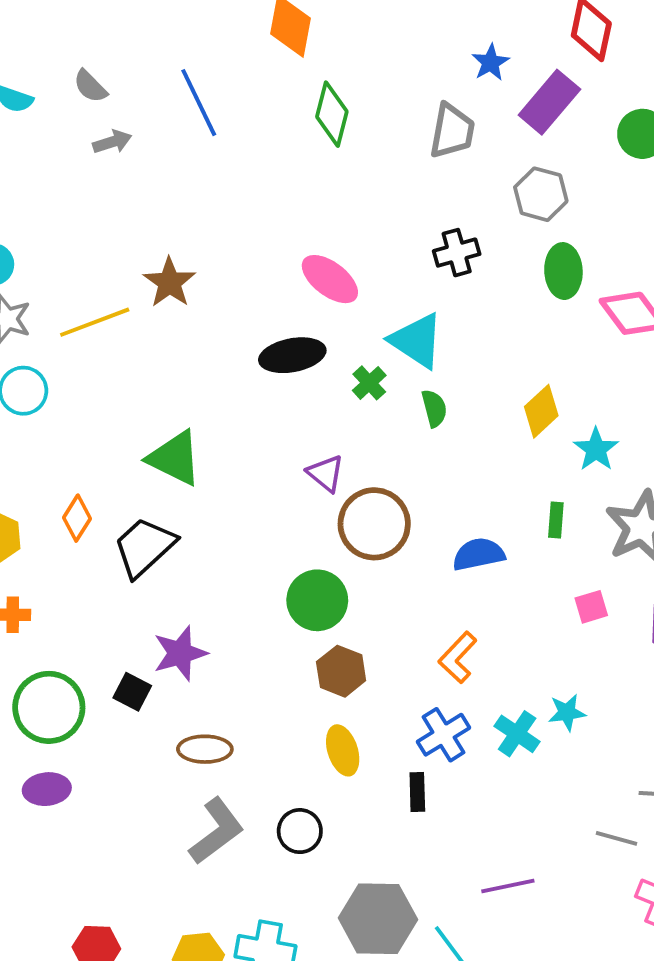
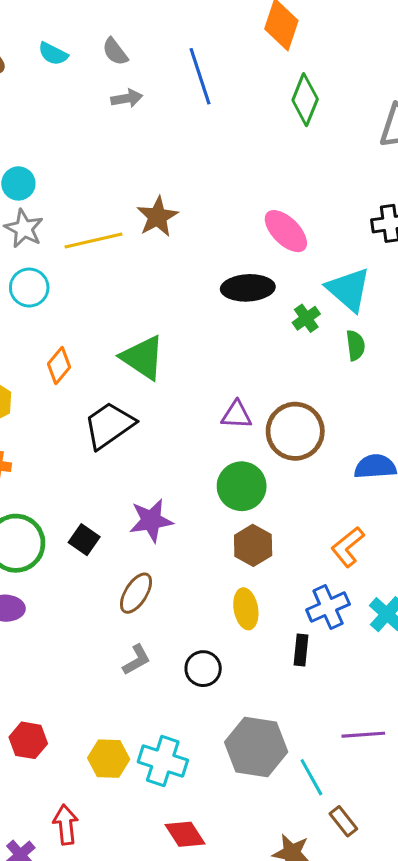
purple triangle: (326, 473) -> (237, 415), moved, turned -44
orange diamond: (77, 518) -> (59, 366), moved
purple star: (180, 653) -> (151, 520), moved
brown ellipse: (205, 749) -> (136, 593), turned -66
gray L-shape: (216, 831) -> (137, 660), size x0.6

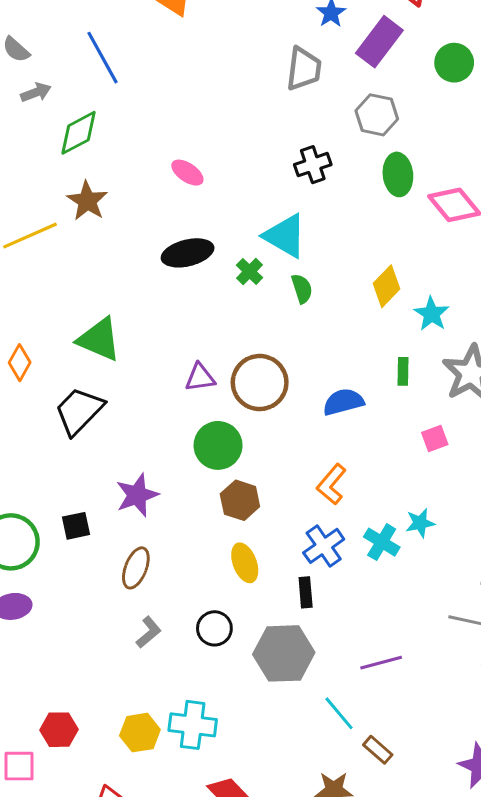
green diamond: (305, 100) -> (78, 133), moved, turned 51
pink ellipse: (286, 231) -> (187, 173), moved, size x0.7
black square: (84, 540) -> (76, 526), turned -36
gray hexagon: (256, 747) -> (284, 653), moved

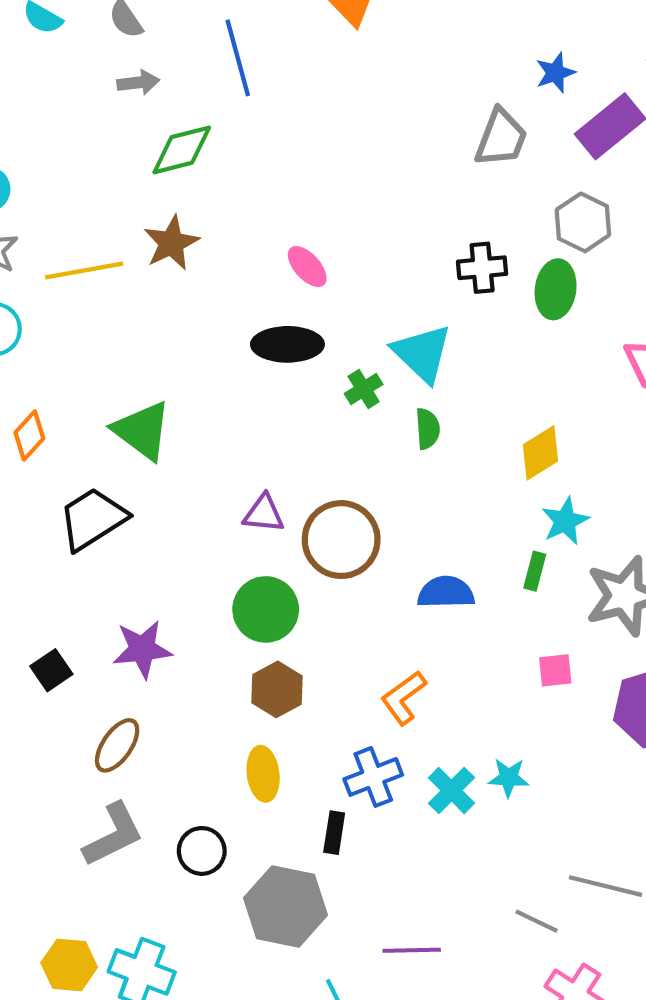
pink ellipse: (187, 173) -> (307, 267), moved
green ellipse: (398, 174) -> (556, 289), moved
cyan star: (432, 314) -> (565, 521), moved
black square: (76, 526) -> (51, 670), turned -36
gray L-shape: (149, 632) -> (113, 835), size x1.6

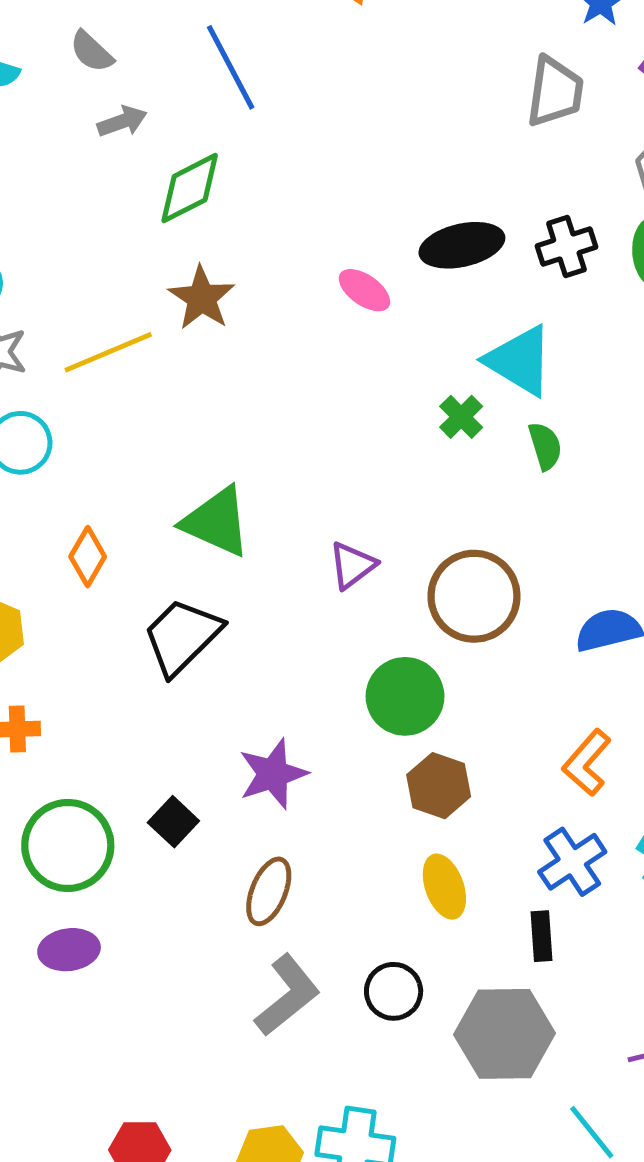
black ellipse: (287, 344) -> (462, 245), moved
purple triangle: (264, 514) -> (352, 565), moved, turned -30

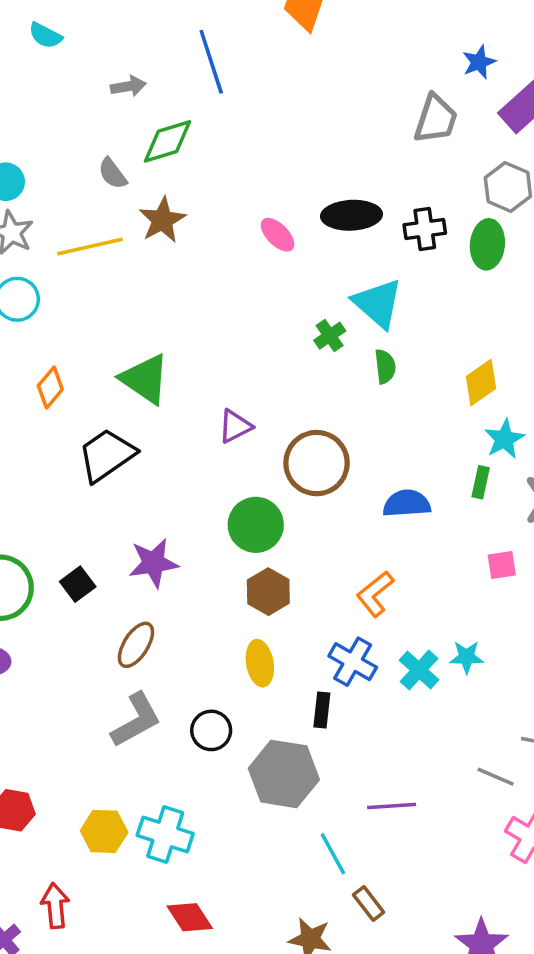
gray semicircle: (92, 52) -> (113, 173), moved
blue cross: (572, 862) -> (353, 662), turned -36

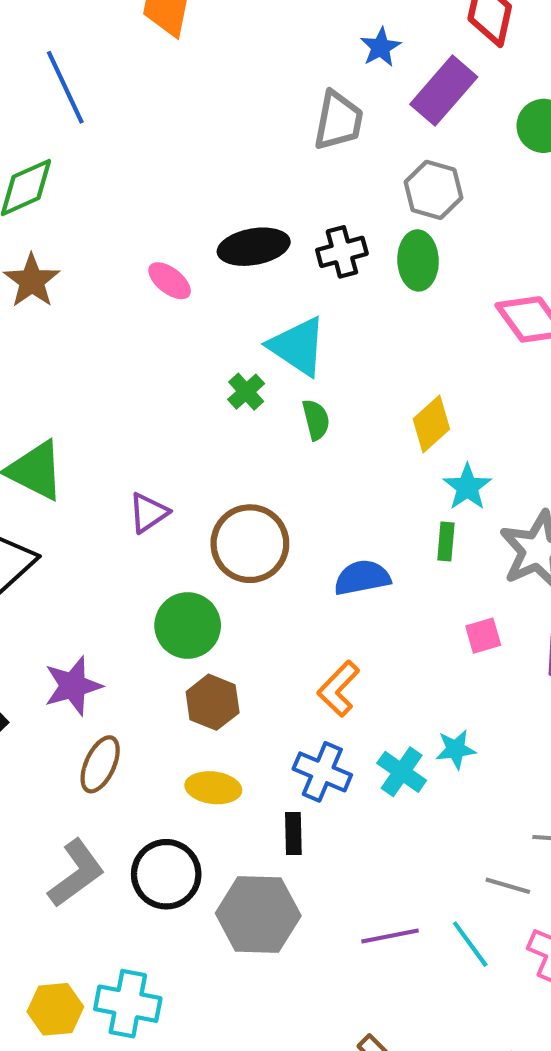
brown ellipse: (136, 645) -> (100, 764), moved
yellow ellipse: (260, 663) -> (213, 788), turned -66
black circle: (211, 730) -> (166, 874), size x1.4
cyan line: (333, 854) -> (470, 944), moved

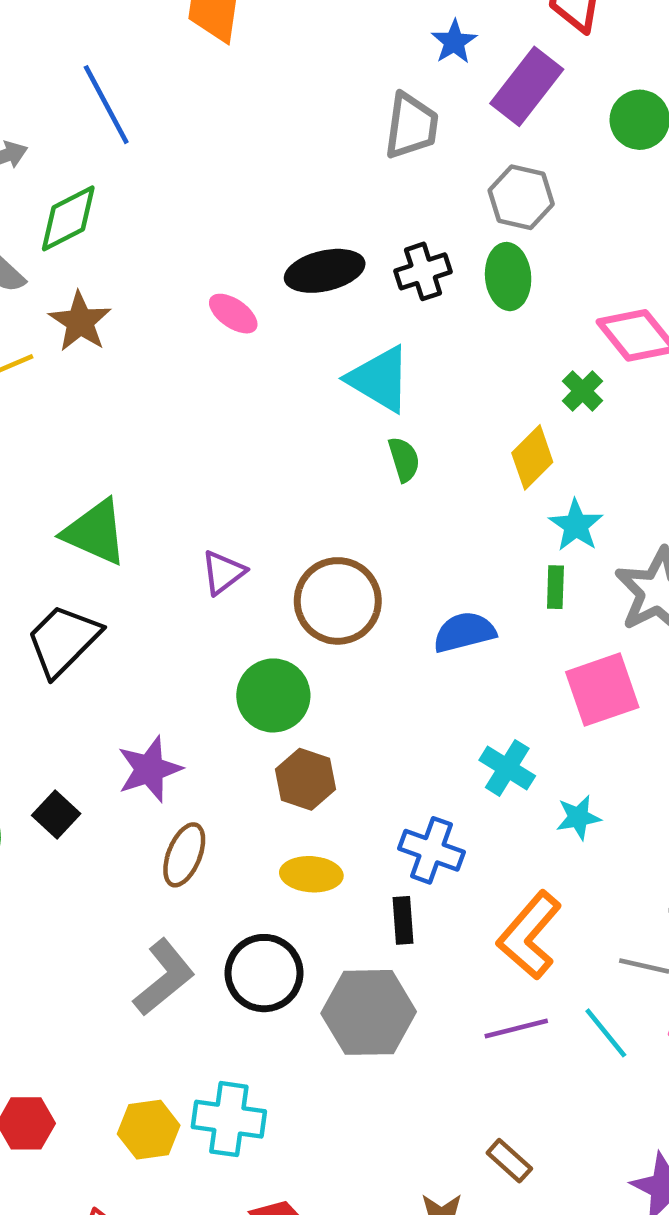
green cross: (246, 392) -> (583, 391), moved
pink square: (483, 636) -> (602, 690), size x1.8
orange L-shape: (338, 689) -> (529, 935), moved, size x1.4
cyan cross: (402, 772) -> (507, 768), moved

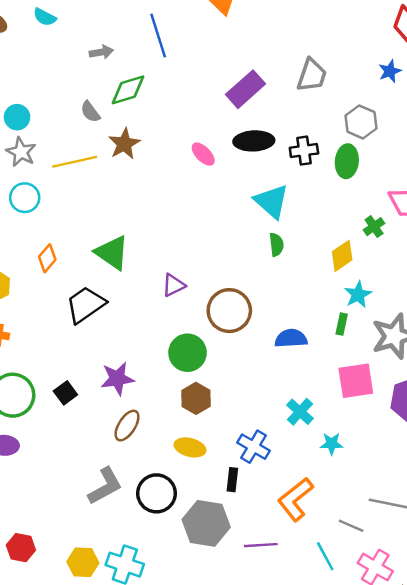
blue star: (454, 42) -> (390, 71), moved
purple rectangle: (527, 86) -> (245, 89), moved
purple line: (516, 1029) -> (261, 545), moved

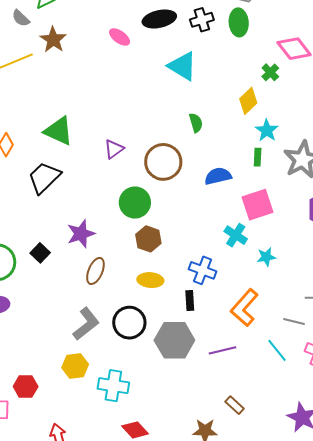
green semicircle: (276, 245) -> (196, 123), moved
pink square: (356, 381) -> (258, 205), moved
yellow hexagon: (83, 562) -> (75, 366), moved

